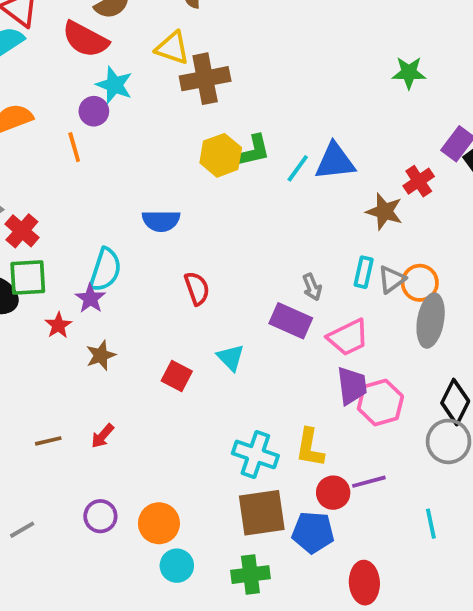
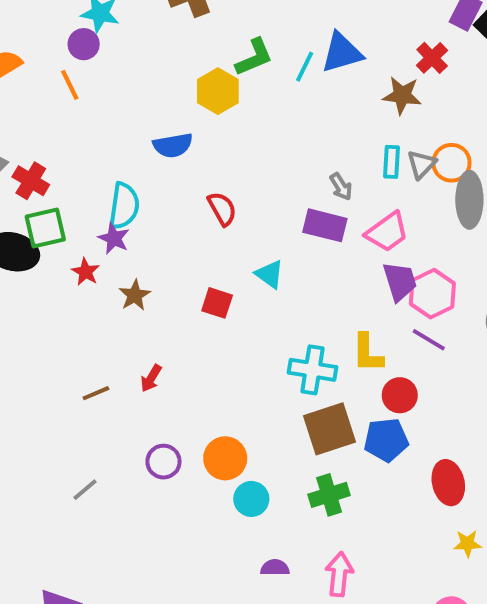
yellow hexagon: (221, 155) -> (218, 91), moved
purple line: (369, 482) -> (429, 340), moved, turned 56

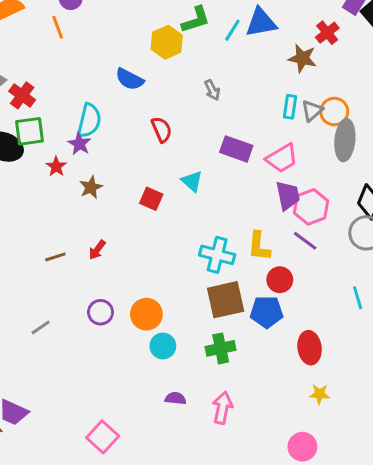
blue semicircle: (173, 145) -> (130, 79), turned 32
gray arrow: (341, 187) -> (212, 90), moved

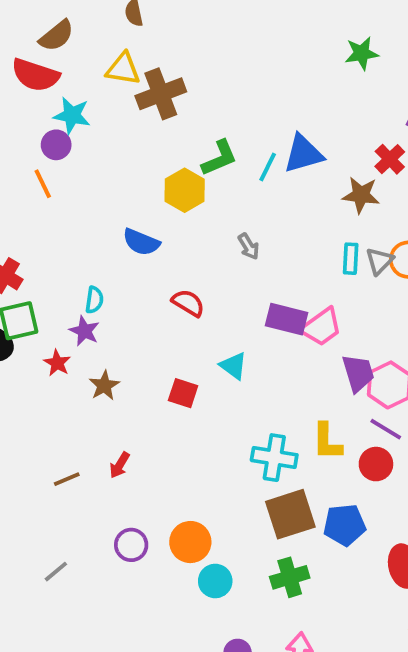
cyan semicircle: (89, 121) -> (94, 300), size x0.6
red semicircle: (162, 129) -> (188, 303), turned -30
pink trapezoid: (282, 158) -> (321, 327), moved
red circle: (280, 280) -> (376, 464), moved

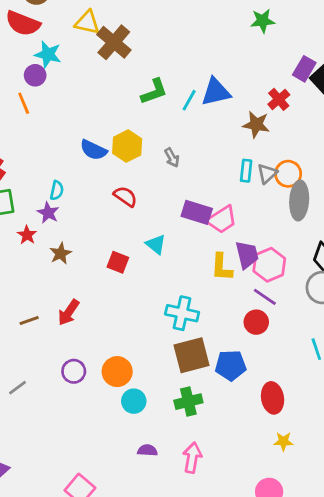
brown cross: (161, 94) -> (114, 42), turned -32
yellow hexagon: (185, 190) -> (127, 146), moved
yellow L-shape: (327, 442) -> (222, 267), moved
red arrow: (120, 465) -> (69, 312), size x1.4

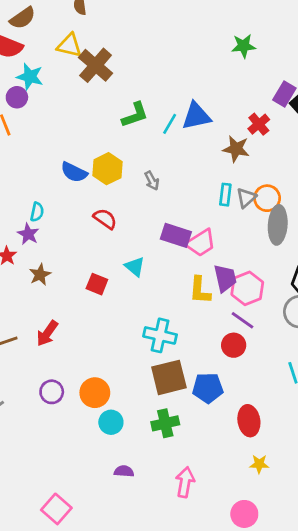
pink arrow: (192, 458) -> (185, 482), moved

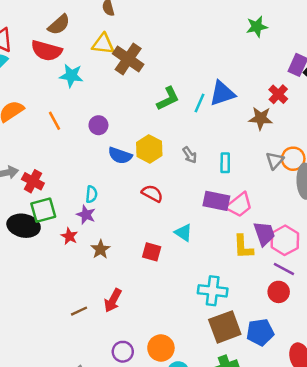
purple circle: (17, 97) -> (98, 125), moved
cyan rectangle: (225, 195) -> (225, 163), moved

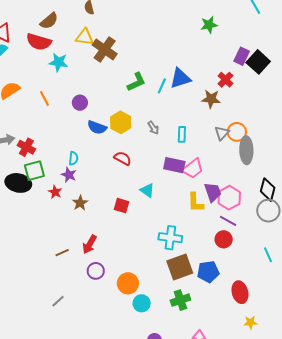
purple circle: (123, 352) -> (96, 271), moved

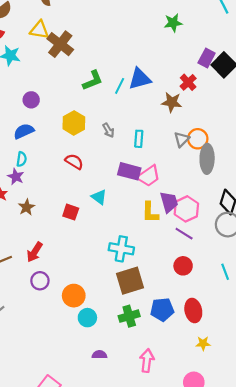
blue semicircle: (97, 127) -> (24, 131), moved, turned 132
red circle: (224, 239) -> (183, 266), moved
blue pentagon: (208, 272) -> (162, 310), moved

